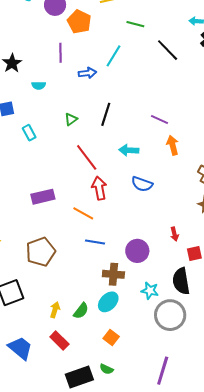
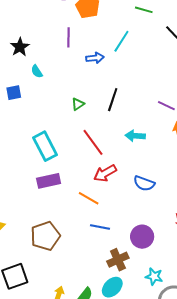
cyan semicircle: (39, 85) -> (37, 71), moved, turned 56
cyan rectangle: (29, 133) -> (45, 146), moved, size x1.8
blue semicircle: (142, 184) -> (144, 183), moved
red arrow: (99, 188) -> (105, 173), turned -110
brown cross: (113, 274) -> (118, 260), turned -30

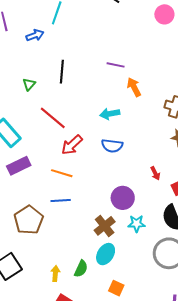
cyan arrow: (135, 136) -> (110, 114), moved
blue line: (100, 227) -> (61, 200), moved
cyan star: (154, 276) -> (137, 224), moved

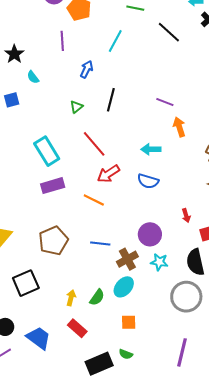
blue arrow: (35, 35) -> (87, 69), moved, turned -54
blue line: (61, 200) -> (100, 243), moved
orange square: (116, 288) -> (129, 322), turned -35

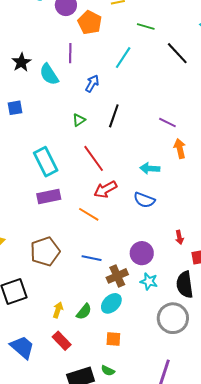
cyan semicircle: (33, 77) -> (49, 74), moved, size x1.6

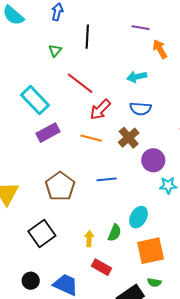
brown cross: (117, 276) -> (129, 138), moved
orange square: (113, 339) -> (151, 251), size x1.8

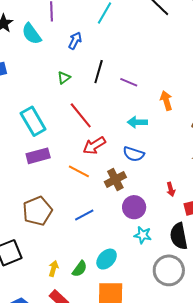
purple line: (141, 28) -> (129, 82), moved
blue line: (107, 179) -> (84, 215), turned -36

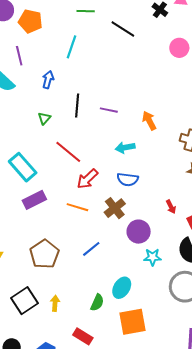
yellow arrow: (54, 269) -> (55, 303), moved

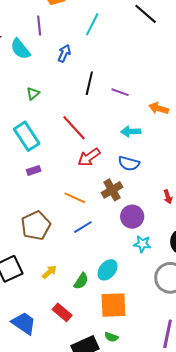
green triangle: (44, 118) -> (33, 93), moved
orange arrow: (149, 121) -> (159, 108), turned -54
purple rectangle: (34, 200) -> (34, 170), size x0.6
orange line: (77, 207) -> (75, 198), moved
yellow arrow: (55, 303) -> (49, 272), moved, turned 35

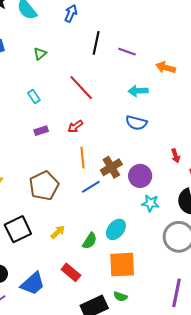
cyan rectangle: (27, 136) -> (34, 96), size x0.5
red arrow: (89, 157) -> (75, 126), moved, size x0.7
brown cross: (112, 190) -> (111, 167), moved
orange line: (75, 198) -> (83, 158), turned 60
blue trapezoid: (24, 323) -> (33, 284), turned 104

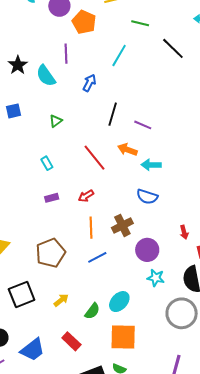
orange arrow: (166, 67) -> (127, 150), moved
brown cross: (111, 167) -> (122, 225), moved

